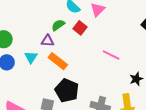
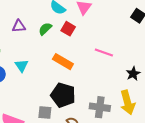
purple triangle: (48, 41) -> (19, 26), moved
orange rectangle: (58, 61) -> (63, 62), moved

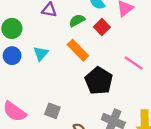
orange rectangle: (63, 62) -> (78, 50), moved
black pentagon: (63, 95) -> (99, 81), moved

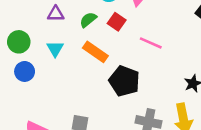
cyan triangle: (41, 53) -> (55, 49), moved
pink line: (134, 63) -> (151, 43), moved

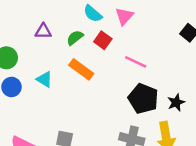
cyan triangle: (55, 49) -> (44, 79), moved, turned -30
black pentagon: (124, 81) -> (143, 99), moved

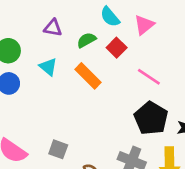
cyan triangle: (44, 79) -> (48, 67), moved

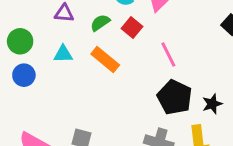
cyan triangle: (48, 67) -> (63, 54), turned -36
pink line: (149, 77) -> (168, 54), turned 35

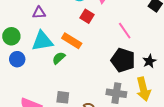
green semicircle: (100, 23) -> (59, 58), moved
cyan triangle: (63, 54) -> (42, 41), size x1.6
pink line: (168, 54) -> (125, 31), moved

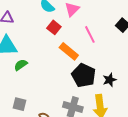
pink line: (125, 31) -> (90, 34), moved
orange rectangle: (72, 41) -> (69, 51), moved

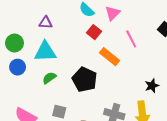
green semicircle: (21, 65) -> (49, 78), moved
black pentagon: (84, 75) -> (85, 79), moved

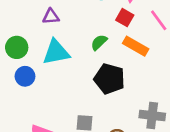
red square: (94, 32) -> (125, 18), moved
green semicircle: (49, 78) -> (99, 42), moved

